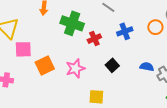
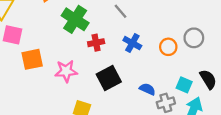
blue cross: (125, 31) -> (132, 43), turned 35
black square: (112, 65) -> (109, 78), size x1.5

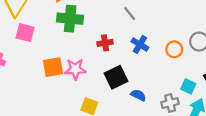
green cross: (75, 19) -> (70, 19), moved, turned -30
orange square: (32, 59) -> (53, 67), moved
blue semicircle: (147, 89) -> (138, 95), moved

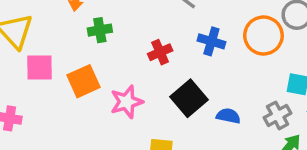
green cross: (70, 19) -> (100, 30), size x0.6
orange circle: (174, 49) -> (263, 36), size x1.5
orange square: (53, 67) -> (83, 81), moved

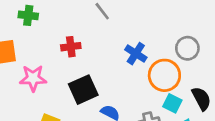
orange circle: (263, 36) -> (164, 75), moved
blue cross: (211, 41) -> (136, 54), moved

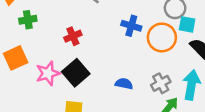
black square: (83, 90) -> (76, 73), moved
cyan square: (172, 103) -> (187, 24), moved

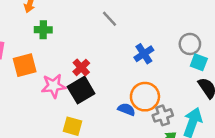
blue cross: (131, 26) -> (144, 54), turned 30
red cross: (73, 36) -> (81, 67), moved, turned -30
orange circle: (162, 37) -> (145, 97), moved

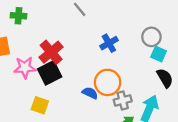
red cross: (81, 67) -> (51, 52), size x1.5

